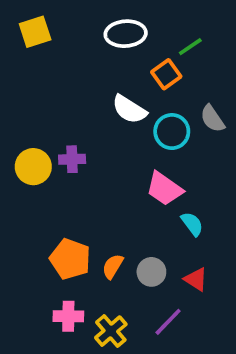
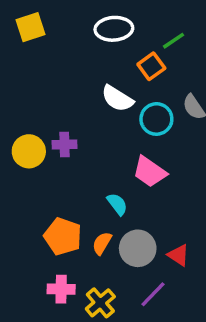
cyan semicircle: (192, 224) -> (117, 204), moved
gray circle: (151, 272) -> (138, 248), size x1.4

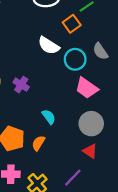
purple cross: (65, 145) -> (21, 85), moved, turned 35
pink trapezoid: (150, 172) -> (87, 88), moved
gray circle: (138, 248) -> (91, 124), moved

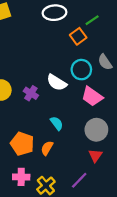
white semicircle: (49, 46) -> (57, 82), moved
red triangle: (90, 151) -> (95, 156), turned 32

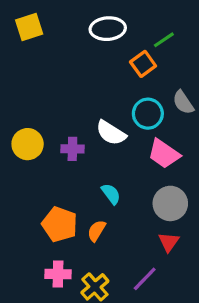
purple cross: (31, 93) -> (72, 149), turned -32

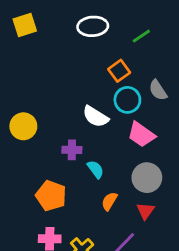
orange square: (143, 64) -> (119, 71), moved
purple cross: (72, 149) -> (72, 150), moved
orange semicircle: (97, 231) -> (109, 201), moved

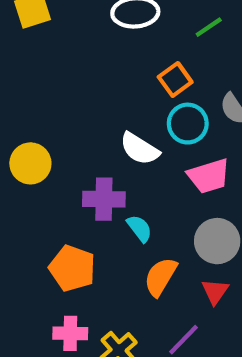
pink trapezoid: (141, 135) -> (209, 176), turned -52
purple cross: (72, 150) -> (104, 199), size x1.4
orange semicircle: (109, 201) -> (160, 277), size x1.4

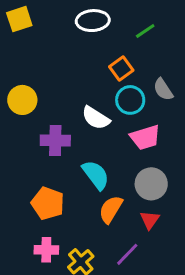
yellow circle: (30, 163) -> (22, 100), moved
purple cross: (104, 199) -> (55, 140), moved
cyan semicircle: (140, 228) -> (96, 175), size x1.5

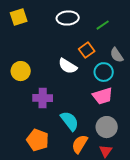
gray semicircle: (163, 89) -> (117, 55), moved
cyan circle: (130, 100) -> (104, 72), moved
white semicircle: (96, 118) -> (68, 66), moved

